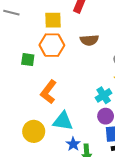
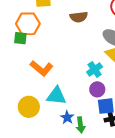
orange hexagon: (52, 45) -> (28, 24), moved
orange L-shape: (48, 92) -> (41, 68), turned -85

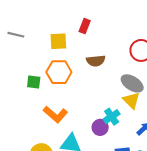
orange hexagon: (28, 24) -> (59, 72), moved
purple circle: (97, 89) -> (100, 127), moved

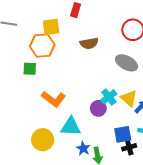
orange hexagon: (59, 72) -> (42, 46), moved
yellow triangle: (131, 100) -> (129, 98), moved

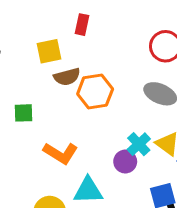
brown semicircle: (89, 43) -> (67, 77), moved
orange hexagon: (42, 46) -> (95, 92), moved

